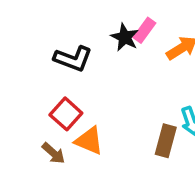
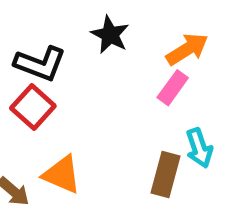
pink rectangle: (144, 30) -> (173, 88), moved
red square: (66, 114) -> (33, 107), moved

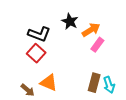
orange arrow: (187, 49) -> (91, 30), moved
cyan arrow: (199, 148) -> (109, 85), moved

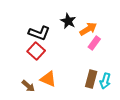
cyan arrow: (109, 85) -> (105, 81), turned 35

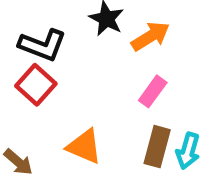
pink rectangle: (94, 43) -> (153, 91), moved
orange triangle: (48, 79) -> (84, 147), moved

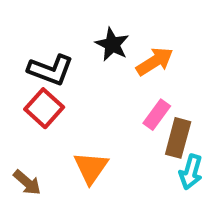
orange triangle: (84, 147) -> (91, 168), turned 42
brown rectangle: (157, 147) -> (178, 138), moved

